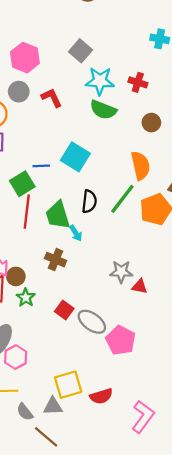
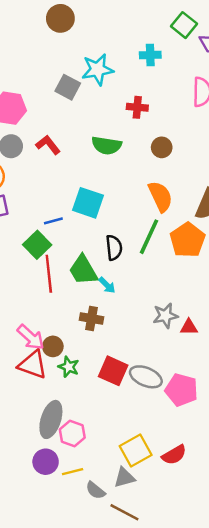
cyan star: (100, 81) -> (98, 70), moved
red square: (64, 310) -> (113, 371), size x1.4

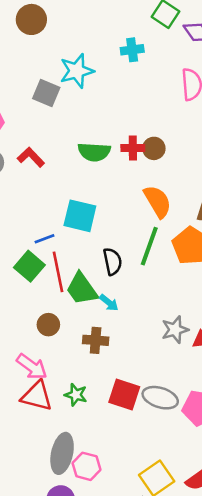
red cross: (137, 107) -> (133, 148), moved
red line: (49, 274) -> (58, 272), moved
brown circle: (53, 346) -> (48, 325), moved

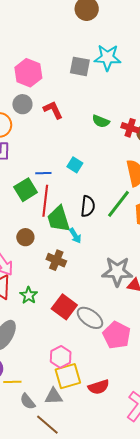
gray square: (46, 93) -> (80, 66), turned -30
green semicircle: (94, 152) -> (101, 121), size x0.7
cyan square: (80, 216) -> (75, 165), size x0.6
gray star: (175, 330) -> (117, 271), size x1.4
pink hexagon: (87, 466) -> (61, 357), moved

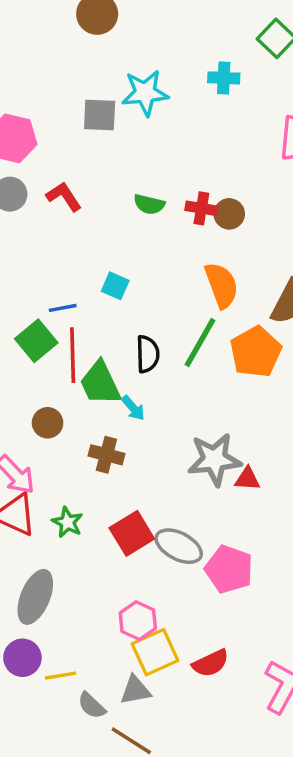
red square: (64, 307) -> (132, 533), turned 30

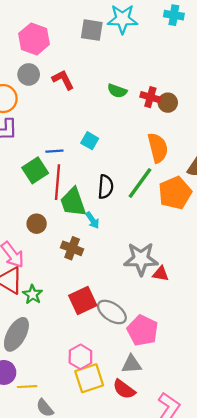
green star: (67, 522) -> (33, 294), moved
red semicircle: (211, 663) -> (124, 389), turned 55
gray triangle: (135, 690) -> (132, 364), moved

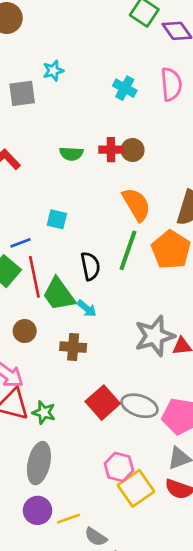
cyan cross: (174, 15) -> (125, 88), moved, turned 36
cyan star: (122, 19) -> (53, 71), size x0.6

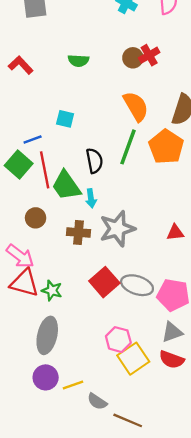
red cross: (111, 150) -> (149, 55), moved, turned -30
cyan arrow: (87, 308) -> (91, 198), turned 42
gray star: (155, 336) -> (117, 229), moved

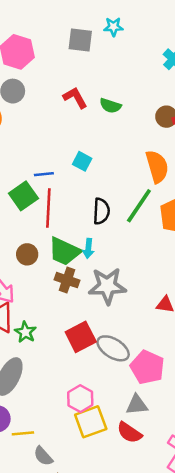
red L-shape: (21, 65) -> (75, 98), moved
green trapezoid: (66, 186) -> (65, 251), moved, turned -44

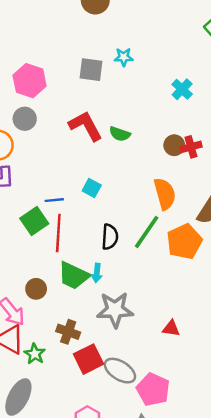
red L-shape: (75, 98) -> (86, 126), size x1.4
brown circle: (27, 254) -> (36, 289), moved
brown cross: (67, 280) -> (68, 332), moved

